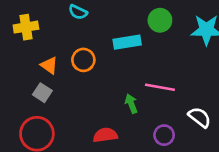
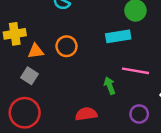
yellow cross: (26, 27) -> (15, 34), moved
cyan rectangle: (127, 42) -> (118, 36), moved
orange triangle: (49, 65) -> (36, 51), turned -42

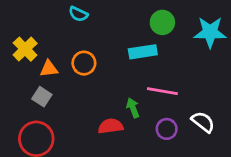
yellow cross: (15, 34) -> (25, 49), turned -35
red semicircle: (86, 114) -> (111, 126), moved
purple circle: (139, 114) -> (167, 129), moved

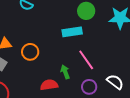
orange circle: (84, 63) -> (30, 52), moved
pink line: (162, 91) -> (86, 60), turned 45

